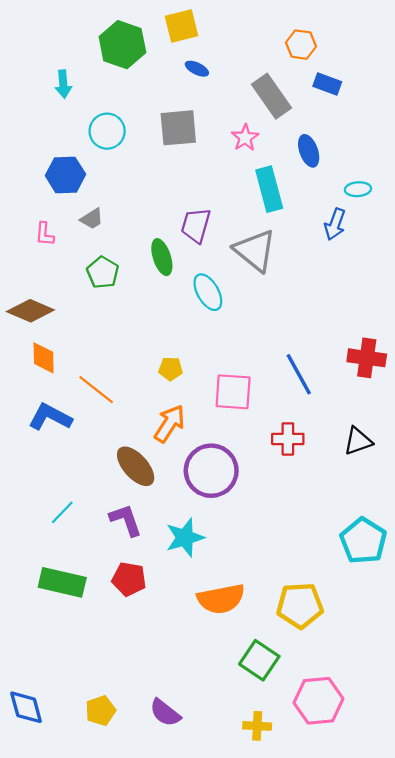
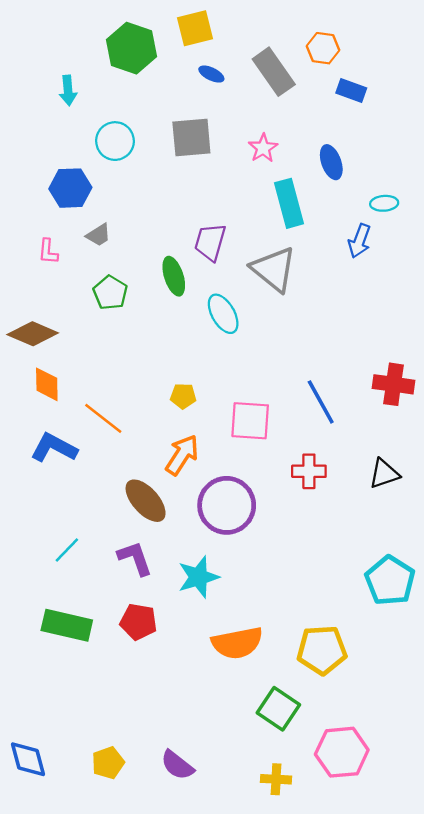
gray rectangle: (271, 96) -> (274, 72), moved

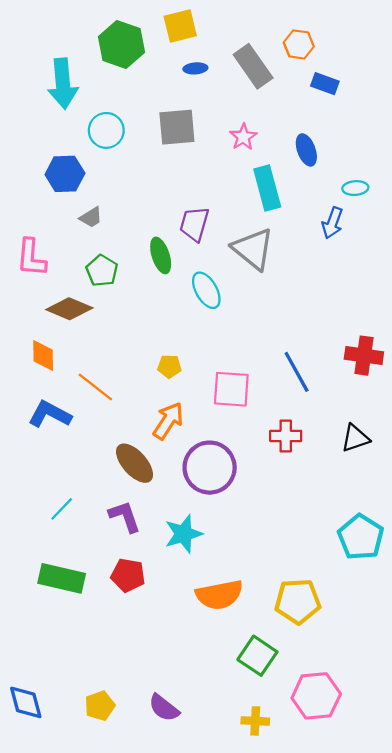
blue ellipse: (211, 74) -> (195, 68), turned -30
cyan arrow: (68, 90) -> (63, 84), size x1.8
pink L-shape: (48, 252) -> (31, 258), moved, size x1.6
brown diamond: (33, 334) -> (69, 309), moved

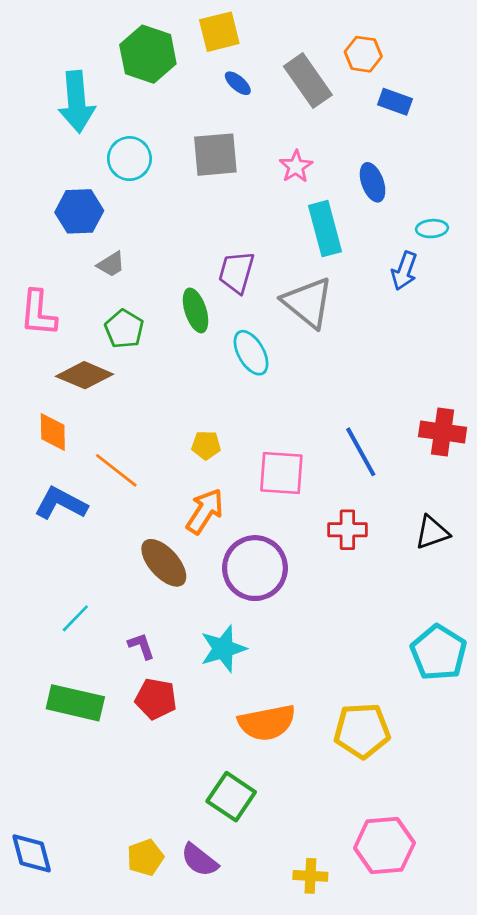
blue ellipse: (195, 68) -> (238, 83), turned 45
purple L-shape: (125, 516) -> (141, 646), moved, size x0.7
green square: (257, 656) -> (231, 797), moved
yellow pentagon: (100, 706) -> (145, 857), moved

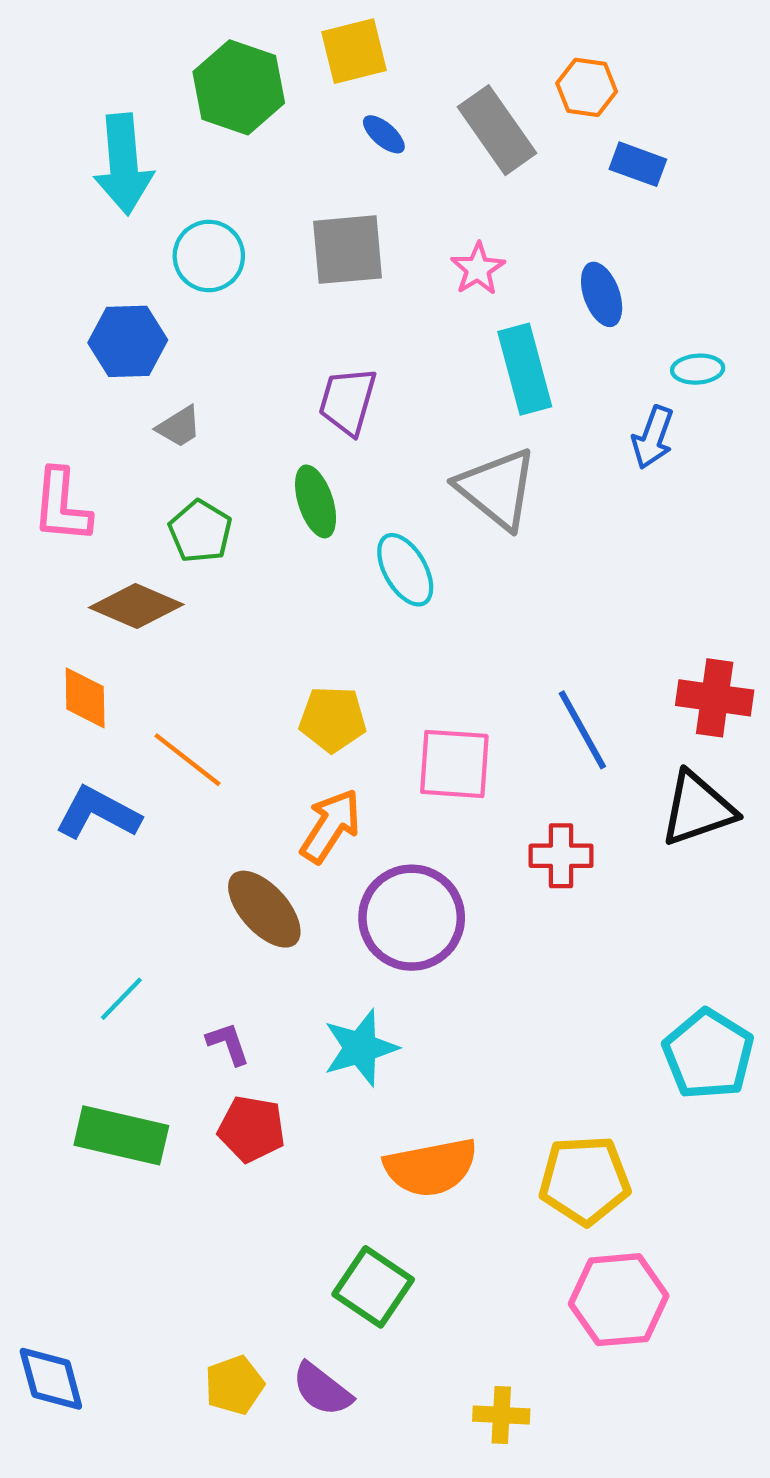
purple trapezoid: (236, 272) -> (348, 401), moved
yellow pentagon: (206, 445) -> (333, 719), size x1.4
black triangle: (432, 532) -> (698, 809), moved, size x1.4
pink hexagon: (384, 846) -> (619, 1300), moved

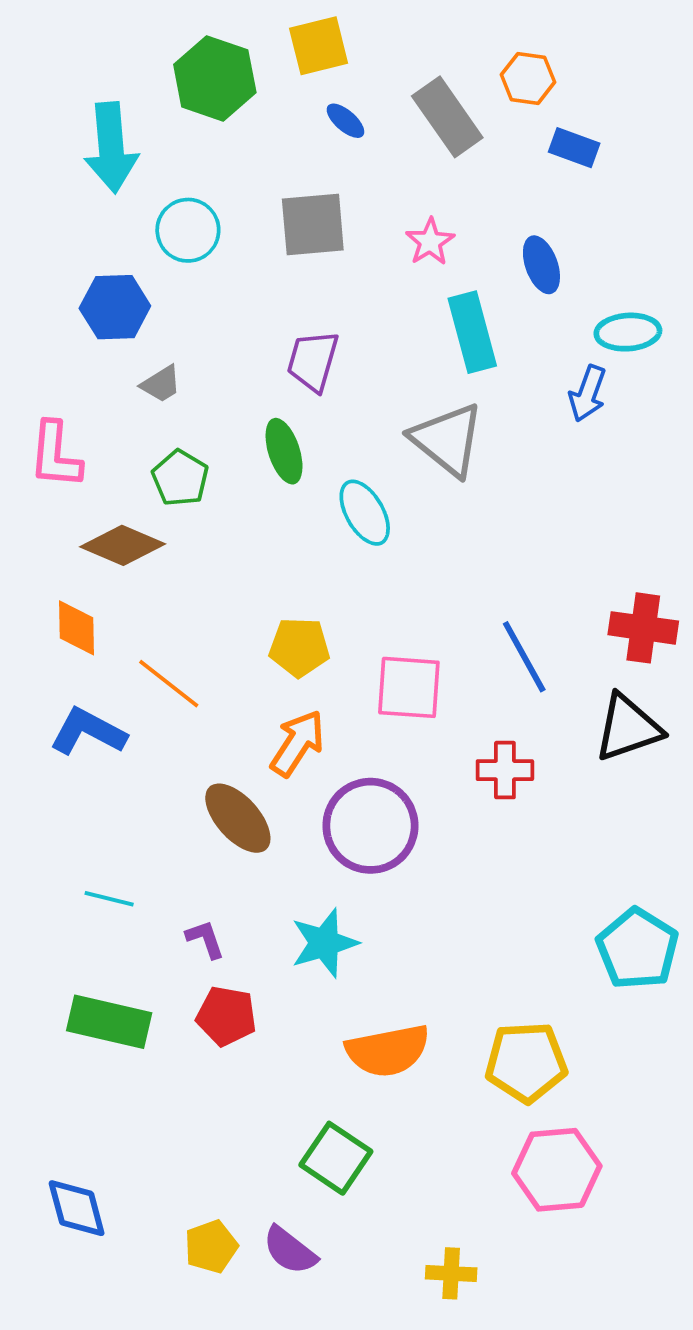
cyan ellipse: (698, 369) -> (628, 332), size x1.4
cyan line: (121, 999) -> (109, 899), turned 60
blue diamond: (51, 1379) -> (77, 1208), moved

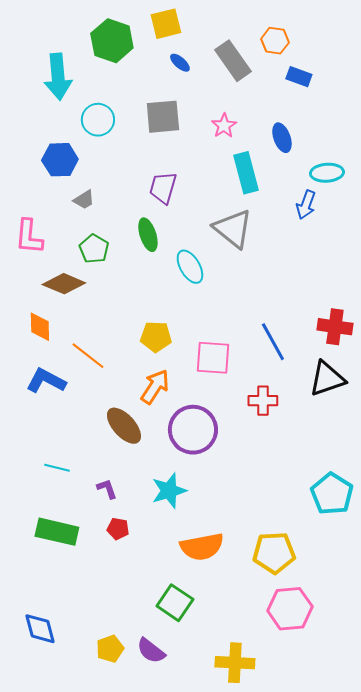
red pentagon: (226, 1016) -> (118, 529), size x0.7
yellow cross: (451, 1273) -> (235, 663), size x1.5

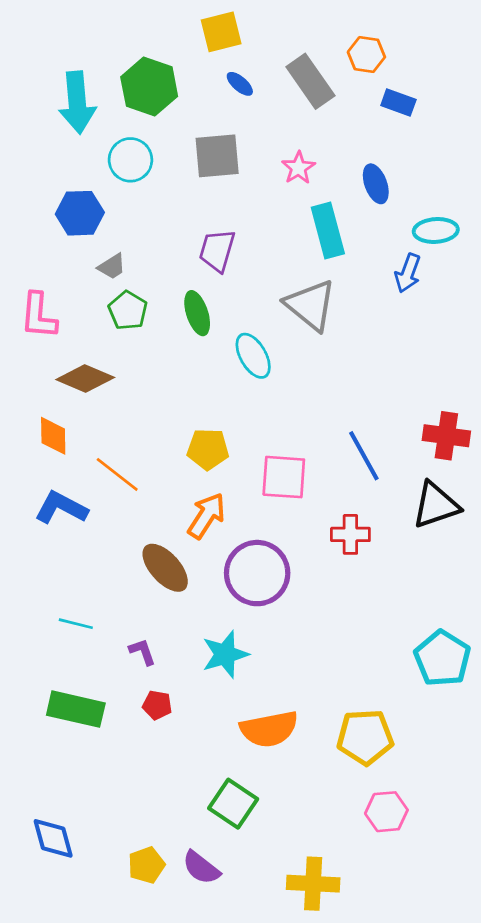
green hexagon: (112, 41) -> (149, 87), moved
green pentagon: (94, 249) -> (128, 310), moved
pink hexagon: (290, 609) -> (386, 812), size x0.7

